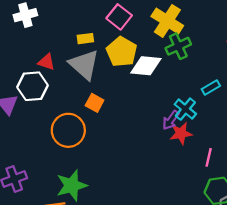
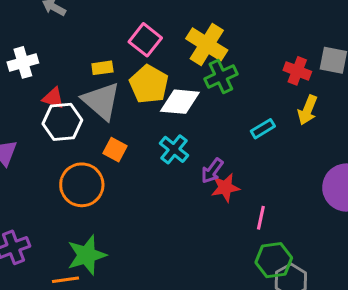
white cross: (25, 15) -> (23, 62), moved
white hexagon: (33, 86) -> (62, 122), moved
cyan cross: (185, 109) -> (174, 149), moved

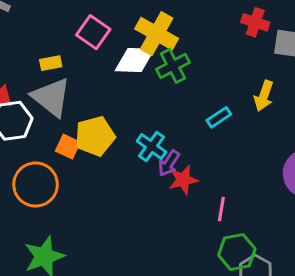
red cross: (297, 71) -> (255, 22), moved
yellow pentagon: (149, 84) -> (95, 136), moved, turned 30
white diamond: (180, 102) -> (135, 60), moved
cyan cross: (174, 149) -> (152, 146), moved

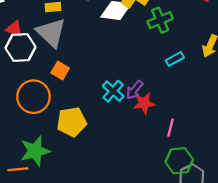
green cross: (173, 66) -> (160, 20), moved
yellow pentagon: (95, 136) -> (72, 122), moved
cyan cross: (152, 146) -> (113, 91), moved

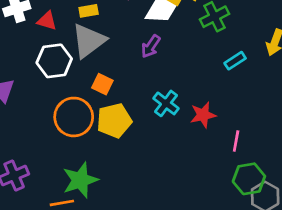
red triangle: (14, 29) -> (47, 21), moved
gray triangle: (51, 33) -> (89, 41), turned 44
purple arrow: (134, 90) -> (151, 46), moved
yellow pentagon: (72, 122) -> (114, 121), moved

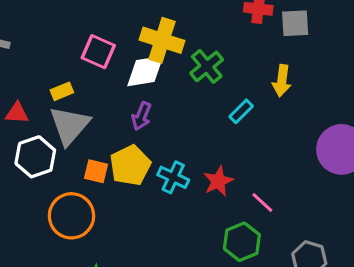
yellow pentagon: (114, 121) -> (130, 165), moved
pink line: (236, 141) -> (262, 203), turned -45
green hexagon: (249, 179) -> (242, 242), moved

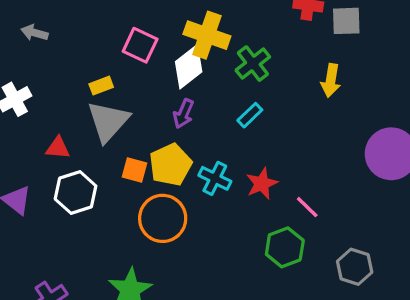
white diamond: (145, 71) -> (189, 67), turned -30
cyan rectangle: (241, 111) -> (250, 115), moved
red triangle: (17, 113) -> (58, 148), moved
white hexagon: (35, 157) -> (76, 192), moved
orange circle: (71, 216) -> (163, 218), moved

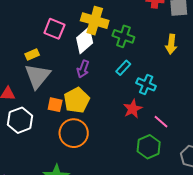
green cross: (253, 64) -> (123, 36), turned -30
cyan cross: (215, 178) -> (146, 84), moved

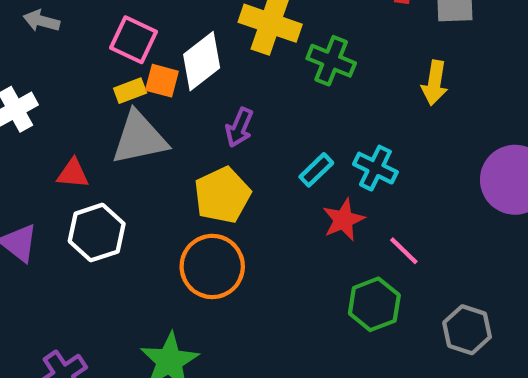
pink square: (54, 29) -> (133, 40), moved
white diamond: (85, 40) -> (202, 61), moved
cyan rectangle: (123, 68) -> (316, 170), moved
gray triangle: (37, 76) -> (139, 138), turned 36
orange square: (55, 105) -> (162, 81), moved

